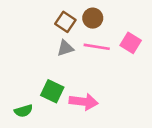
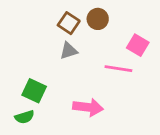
pink line: (97, 47) -> (118, 69), moved
green square: (52, 91) -> (34, 91), moved

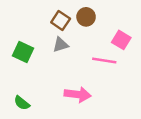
green square: (34, 91) -> (23, 52), moved
green semicircle: (25, 117) -> (22, 103), turned 56

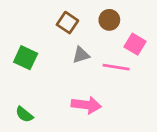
brown circle: (86, 17) -> (109, 20), moved
gray triangle: (61, 45) -> (81, 55), moved

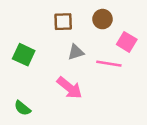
brown square: (67, 23) -> (63, 22), turned -36
pink arrow: (86, 105) -> (69, 88), moved, turned 32

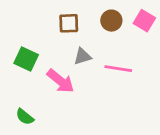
pink square: (127, 42) -> (144, 21), moved
pink arrow: (69, 88) -> (60, 81), moved

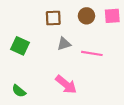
pink square: (144, 21) -> (112, 16), turned -35
pink arrow: (60, 81) -> (66, 85), moved

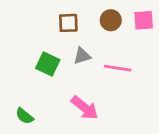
green square: (20, 46) -> (48, 64), moved

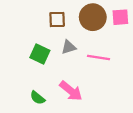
brown circle: (111, 20) -> (93, 17), size x1.5
green semicircle: (24, 116) -> (38, 98), moved

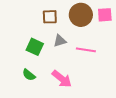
green semicircle: (38, 98) -> (29, 75), moved

